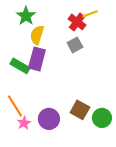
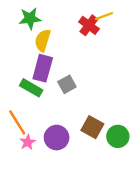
green star: (26, 16) -> (30, 18), turned 30
gray square: (75, 45) -> (67, 84), moved
green rectangle: (20, 66) -> (31, 88), moved

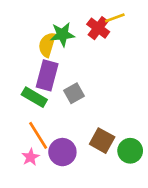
green star: (30, 18) -> (62, 34), moved
orange line: (17, 123) -> (38, 135), moved

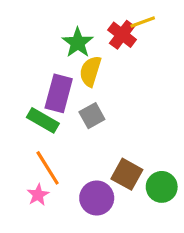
green star: (62, 34) -> (78, 43), turned -30
yellow semicircle: (47, 45) -> (90, 71), moved
purple circle: (62, 152) -> (97, 198), moved

